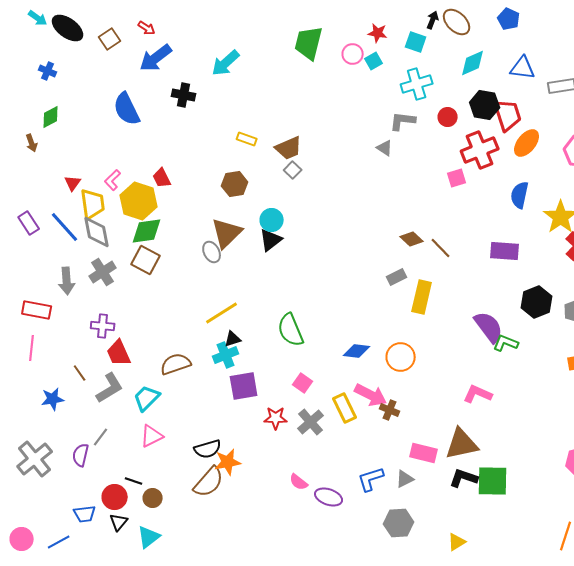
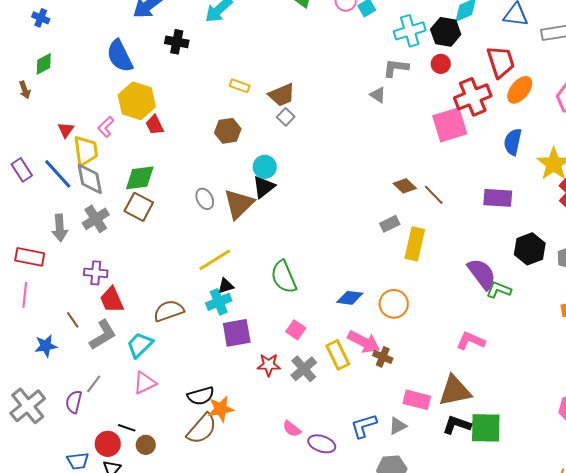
black hexagon: (485, 105) -> (446, 32), moved
pink square: (457, 178) -> (450, 125), size x1.8
yellow hexagon: (139, 201) -> (137, 101), moved
brown triangle: (227, 233) -> (239, 204), moved

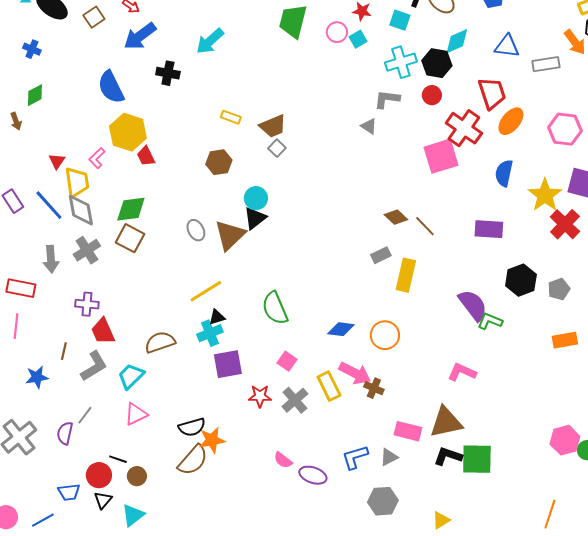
red cross: (473, 97) -> (464, 128), turned -33
brown line: (73, 320) -> (64, 351), turned 48

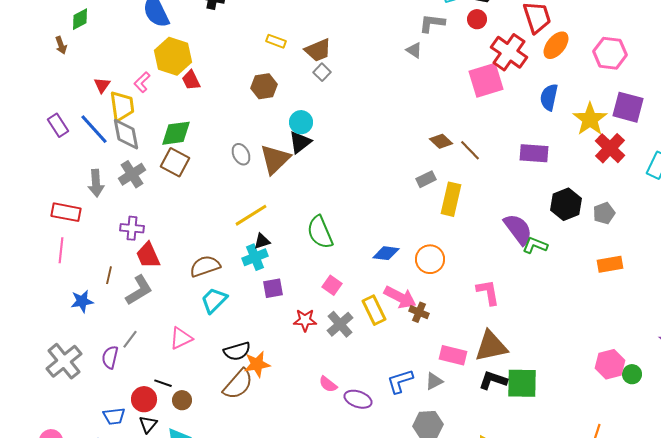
purple square: (228, 364) -> (273, 288), size x0.7
pink L-shape: (462, 372) -> (488, 292), moved, turned 56
cyan trapezoid: (131, 376) -> (214, 300), moved

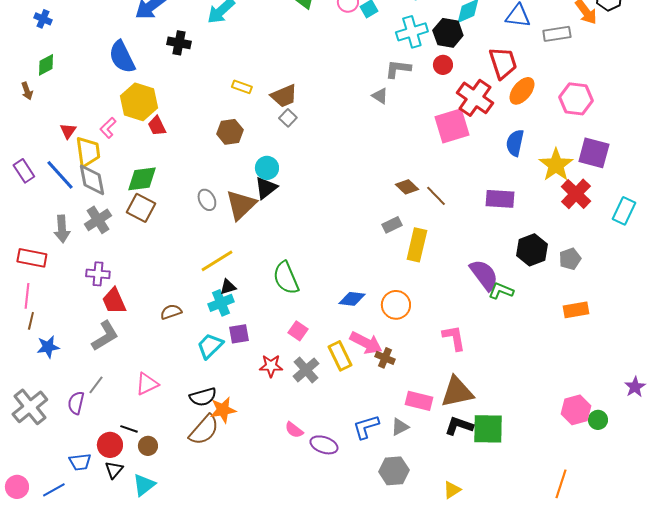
brown semicircle: (205, 266) -> (171, 312), size x0.7
brown line: (109, 275) -> (31, 321), moved
cyan trapezoid: (214, 300) -> (210, 346), moved

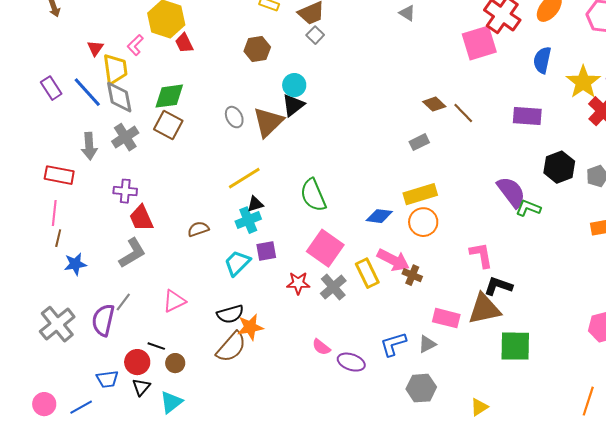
yellow rectangle: (417, 245) -> (420, 194), moved, turned 60
pink square: (298, 331) -> (325, 248), size x1.8
purple semicircle: (76, 403) -> (103, 320), size x1.4
black L-shape: (459, 426) -> (498, 286), moved

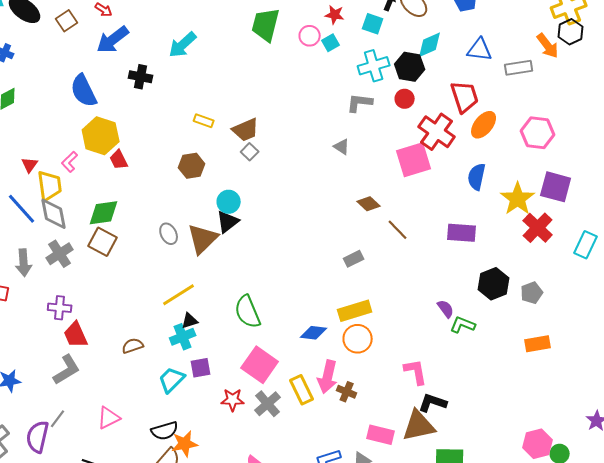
gray triangle: (407, 13) -> (342, 147), moved
brown diamond: (434, 104) -> (369, 204), moved
purple semicircle: (511, 192) -> (446, 309), size x0.6
pink arrow: (393, 260) -> (328, 377), turned 76

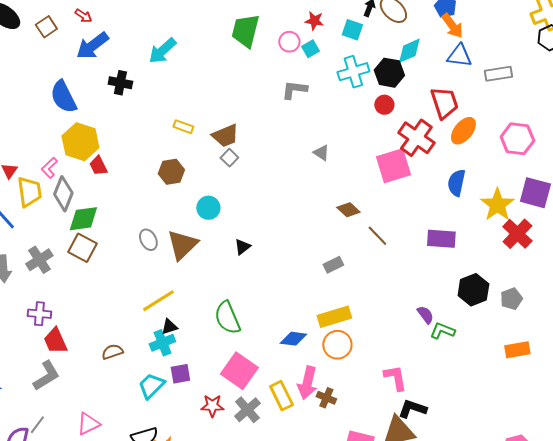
orange arrow: (548, 46) -> (452, 26), moved
gray L-shape: (360, 103) -> (294, 90), moved
gray diamond: (54, 214) -> (63, 194), moved, turned 32
black triangle: (228, 222) -> (242, 247), moved, size x0.7

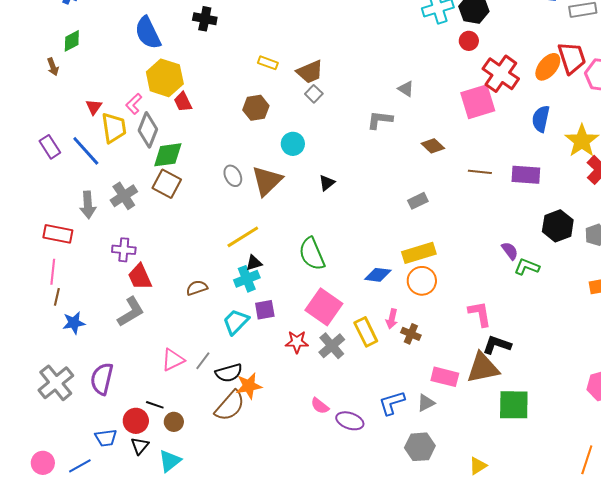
gray L-shape: (294, 90) -> (380, 120), moved
red trapezoid: (444, 103) -> (572, 58), moved
brown line: (377, 236) -> (480, 172), moved, turned -40
pink arrow: (307, 383) -> (392, 319), size x0.6
gray line: (37, 425) -> (203, 361), moved

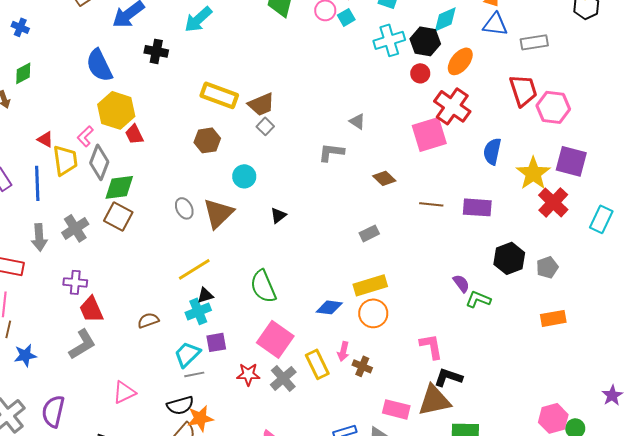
yellow rectangle: (268, 63) -> (219, 95), size x1.8
orange ellipse: (548, 67) -> (460, 61), moved
red triangle: (94, 107) -> (45, 139), turned -36
blue line: (86, 151) -> (37, 183), turned 40
gray line: (203, 361) -> (194, 374), moved, turned 42

